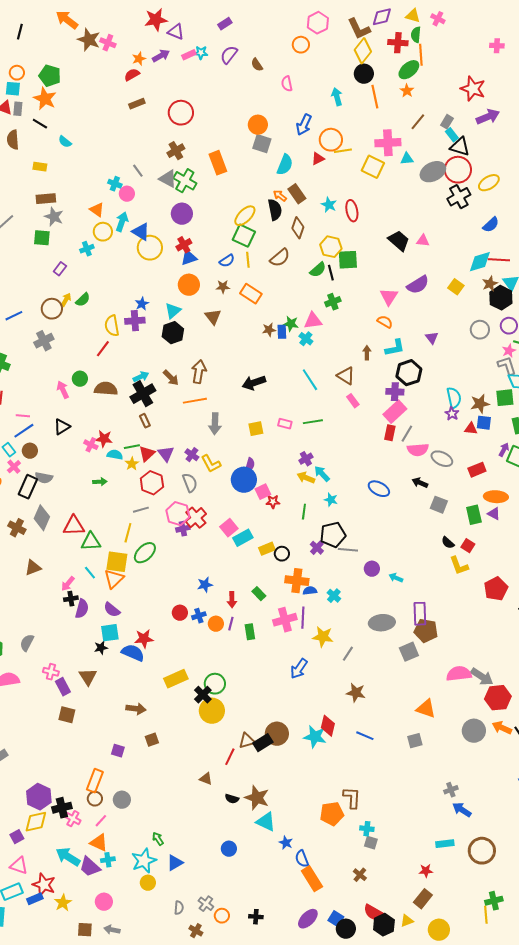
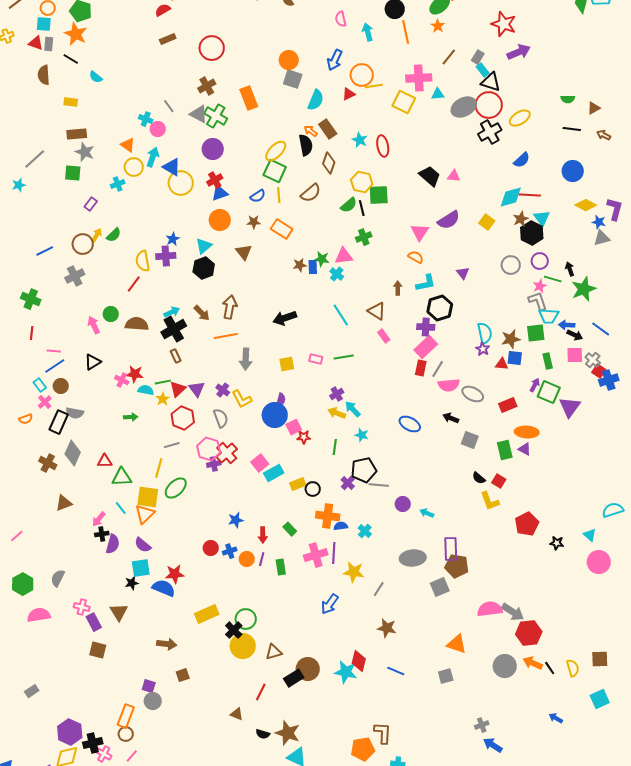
pink semicircle: (287, 84) -> (341, 19), moved
red triangle: (74, 526) -> (105, 461), size x0.7
brown triangle: (247, 741) -> (274, 652), moved
gray circle: (122, 800) -> (153, 701), moved

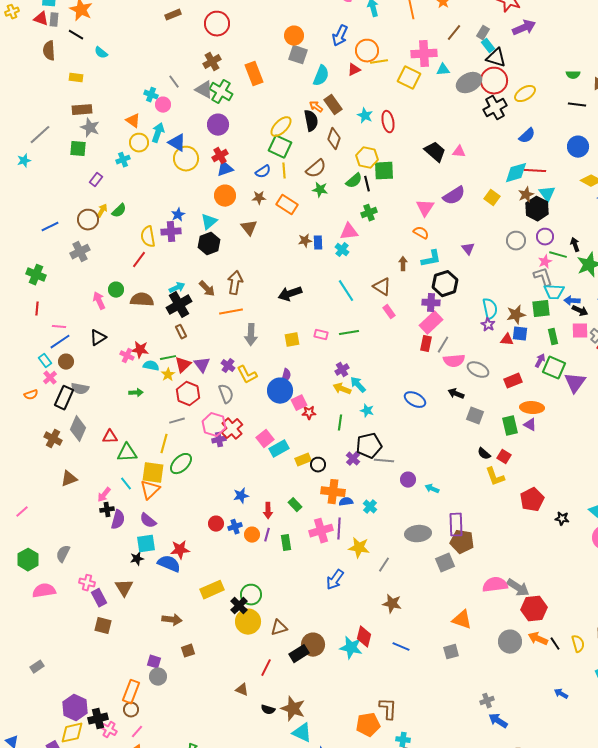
green star: (322, 259) -> (320, 190), moved

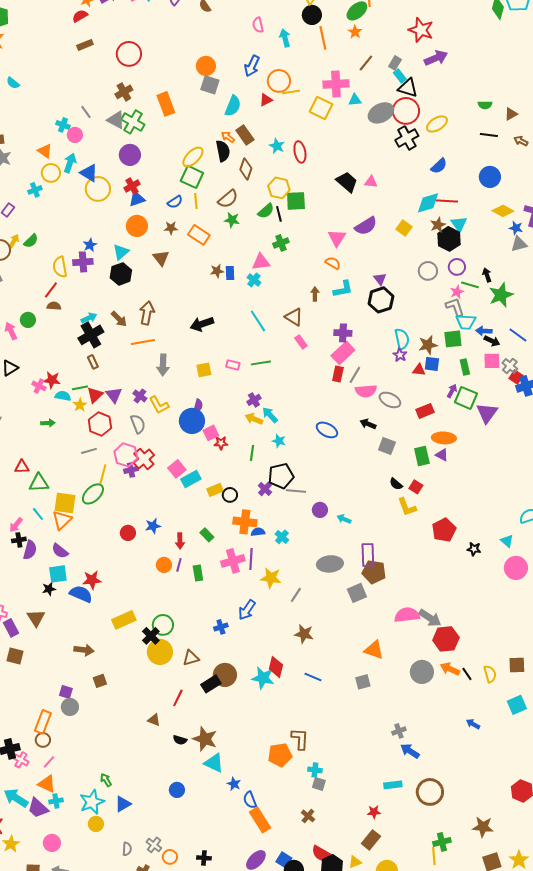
black hexagon: (445, 284) -> (381, 300), moved
brown semicircle: (142, 300) -> (54, 306), moved, size x0.6
yellow line: (164, 444) -> (103, 474), moved
red circle: (216, 524) -> (128, 533), moved
blue cross: (235, 527) -> (221, 627), moved

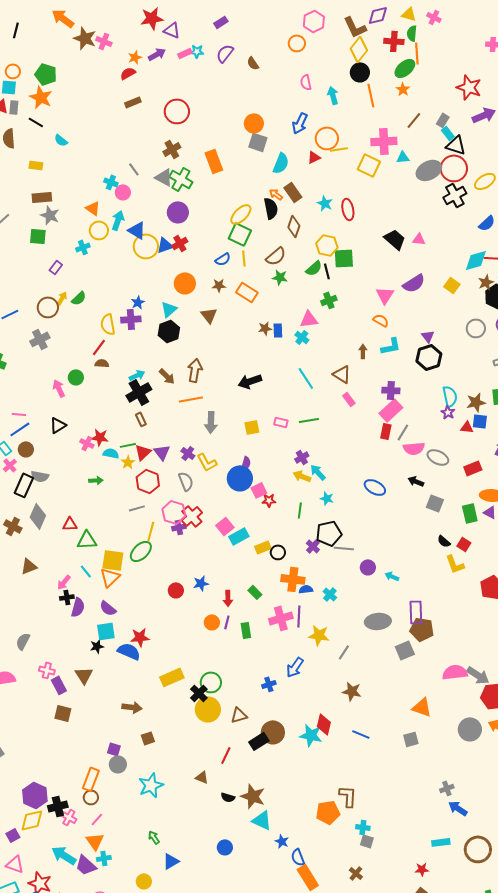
blue triangle: (137, 199) -> (165, 245), moved
orange triangle: (47, 784) -> (95, 841), turned 30
cyan star: (92, 802) -> (151, 785), moved

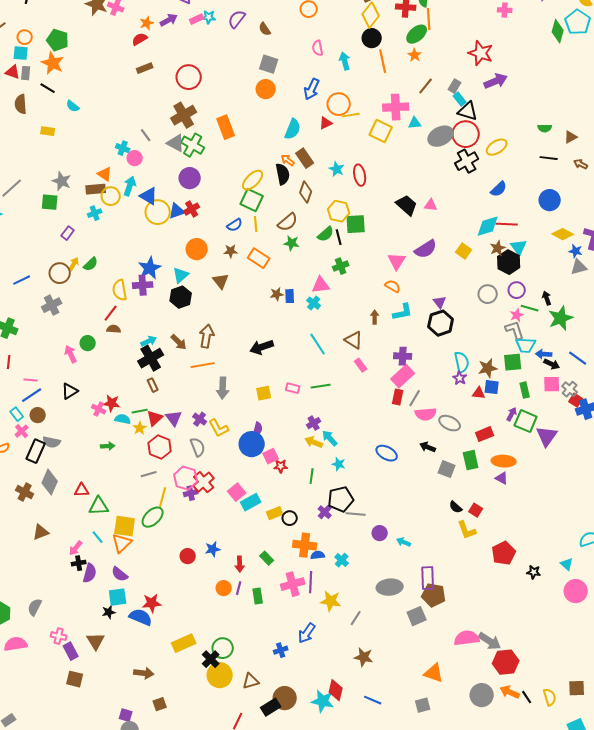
gray square: (258, 142) -> (269, 64), moved
brown cross: (172, 149) -> (184, 115), size x1.4
brown rectangle: (42, 197) -> (96, 189), moved
blue star: (138, 302) -> (150, 268), size x1.6
green rectangle: (470, 513) -> (471, 460), moved

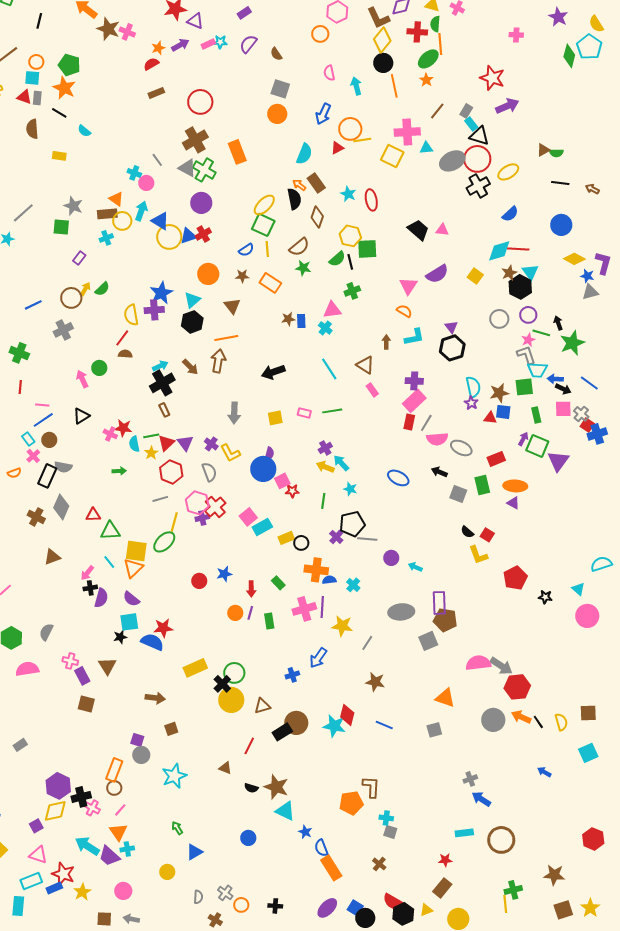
brown triangle: (571, 137) -> (543, 150), moved
orange line: (203, 365) -> (226, 338), moved
cyan semicircle: (123, 419) -> (134, 444), turned -112

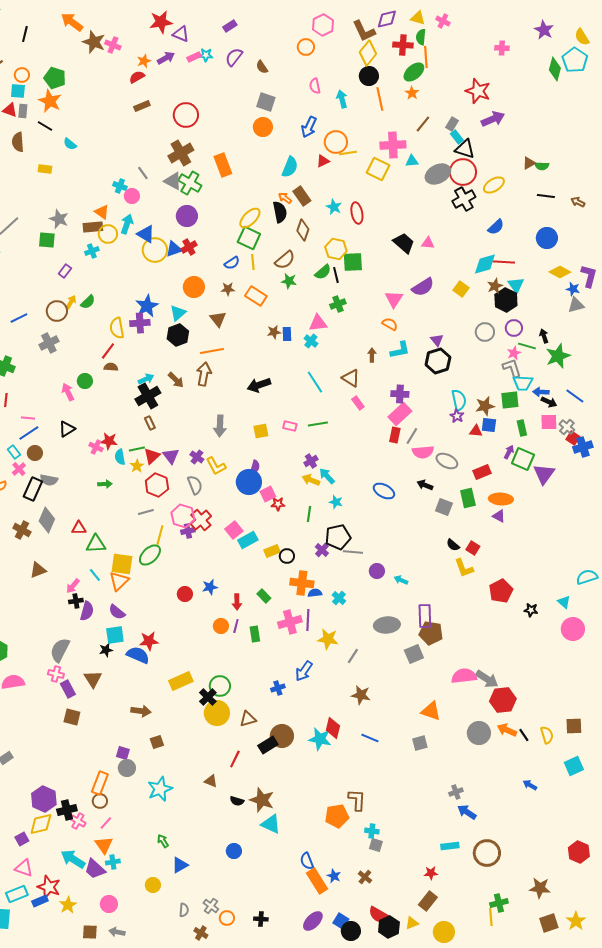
gray semicircle: (46, 632) -> (60, 650), moved, size x1.4
blue star: (305, 832) -> (334, 876), moved

